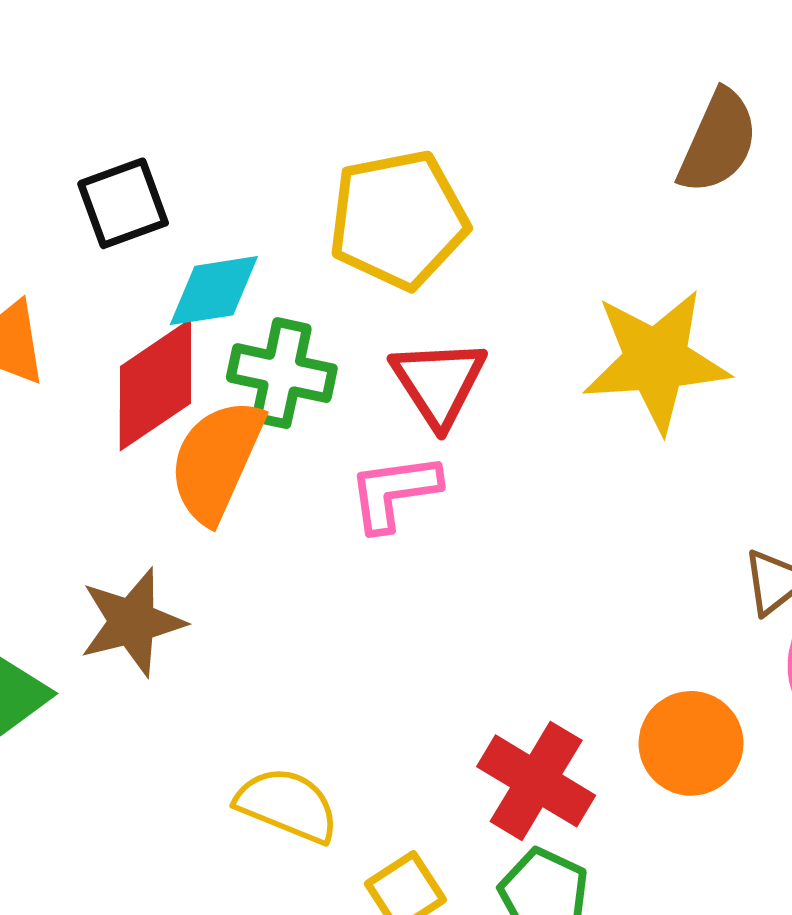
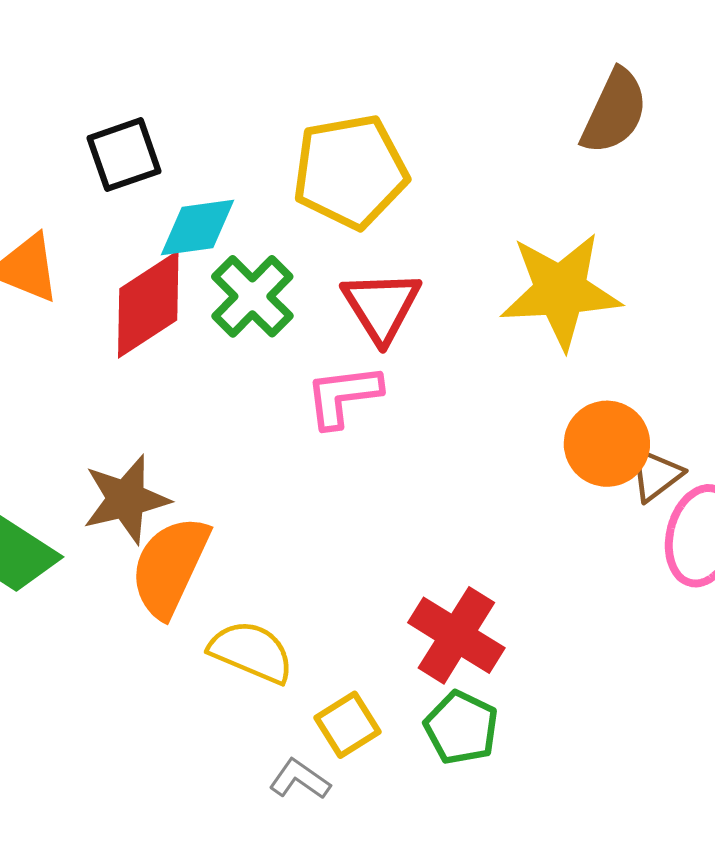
green cross: (282, 373) -> (252, 296), turned 32
orange semicircle: (216, 461) -> (170, 567), moved
orange circle: (691, 743) -> (607, 444), moved

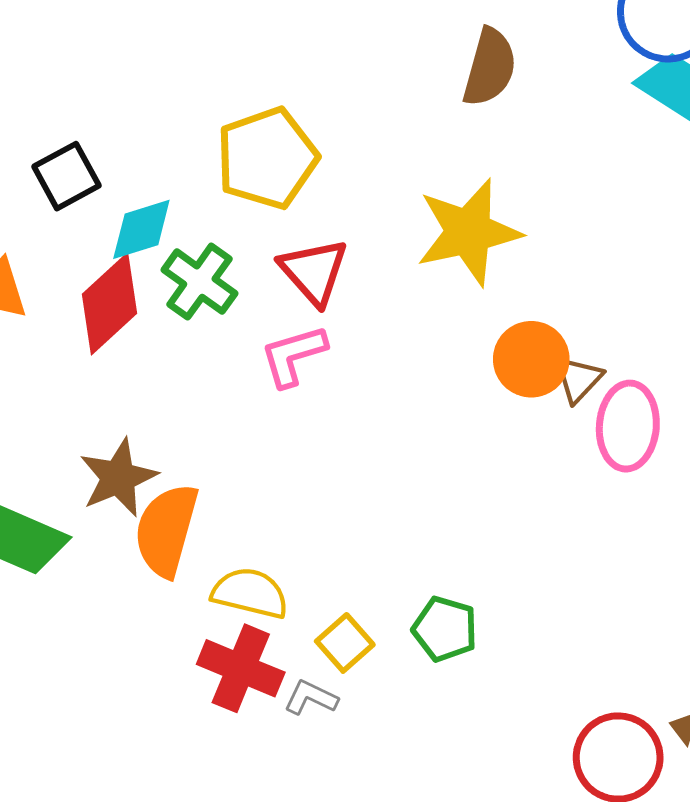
red cross: (456, 635) -> (241, 668), moved

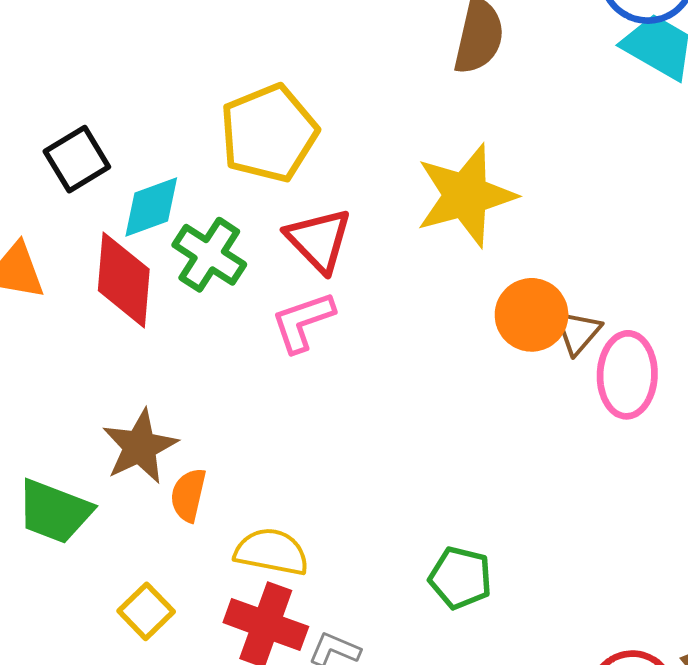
red diamond: (109, 304) -> (124, 280), turned -40
orange semicircle: (166, 530) -> (188, 495), size x0.6
yellow square: (345, 643) -> (146, 611), moved

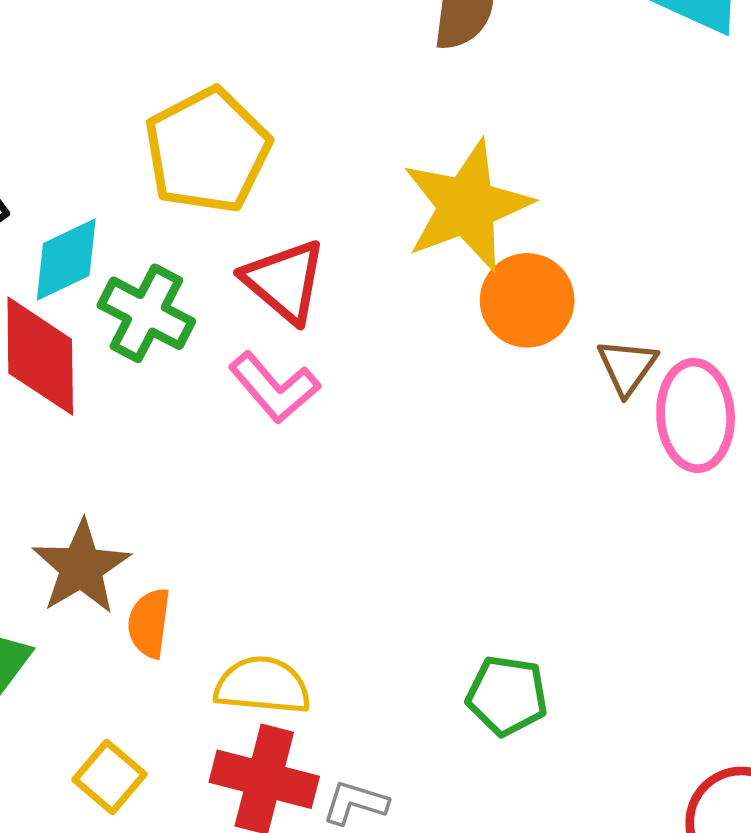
orange circle: (532, 315) -> (527, 300), moved
pink L-shape: (303, 322) -> (274, 387), turned -106

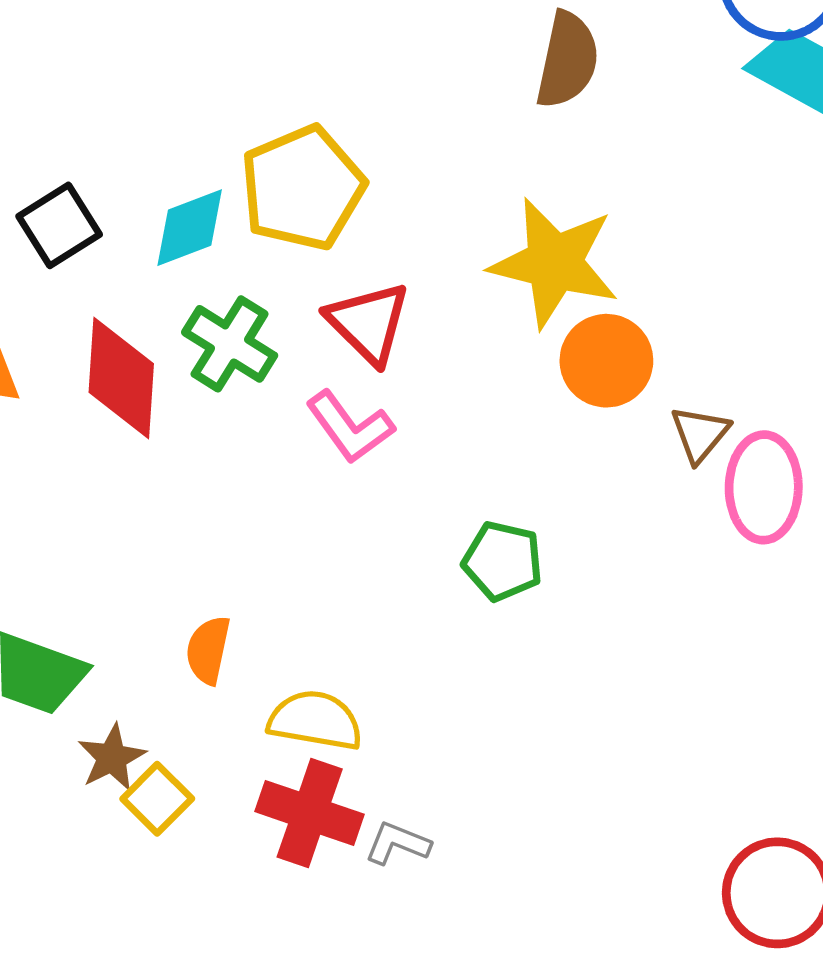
yellow star: (467, 206) -> (554, 263), turned 30
cyan diamond: (66, 259) -> (190, 228), moved
brown star: (81, 567) -> (112, 758), moved, size x0.7
green pentagon: (507, 696) -> (503, 561), moved

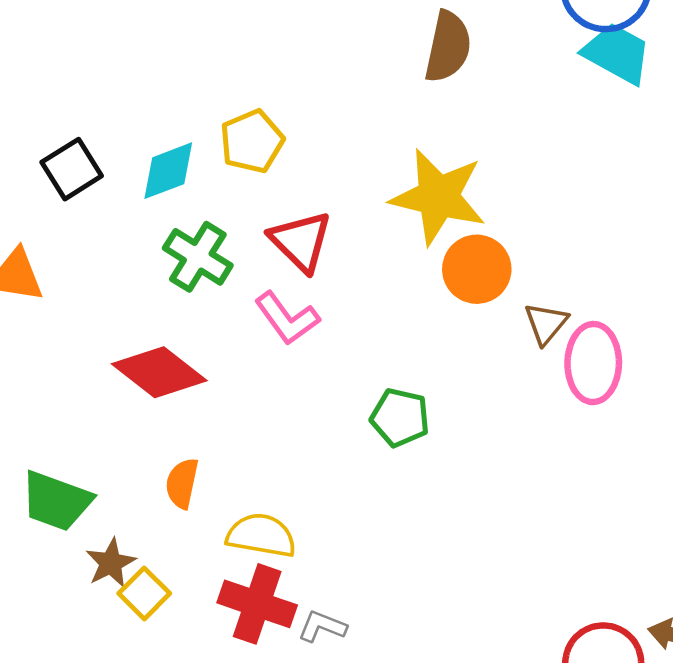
yellow pentagon: (302, 188) -> (252, 141), size x0.7
red diamond: (121, 378) -> (159, 372), moved, turned -56

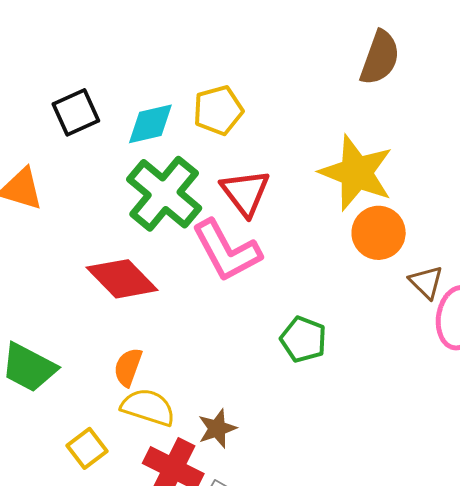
green cross: (198, 257) -> (164, 194), size x1.4
pink L-shape: (287, 318) -> (227, 251), size x1.4
brown triangle: (546, 324) -> (426, 282), turned -33
yellow semicircle: (261, 535) -> (148, 407), moved
brown star: (111, 563) -> (217, 428), moved

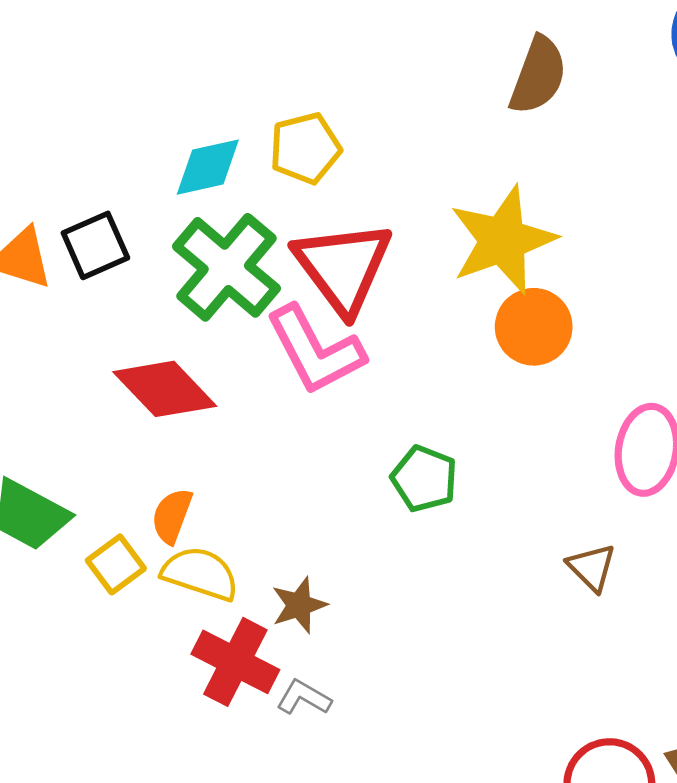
black square: (76, 112) -> (95, 245), moved
yellow star: (356, 173) -> (503, 240), turned 30
red triangle: (245, 193) -> (343, 267), size x1.4
brown triangle: (426, 282) -> (592, 567), moved
yellow square: (87, 448) -> (116, 564), moved

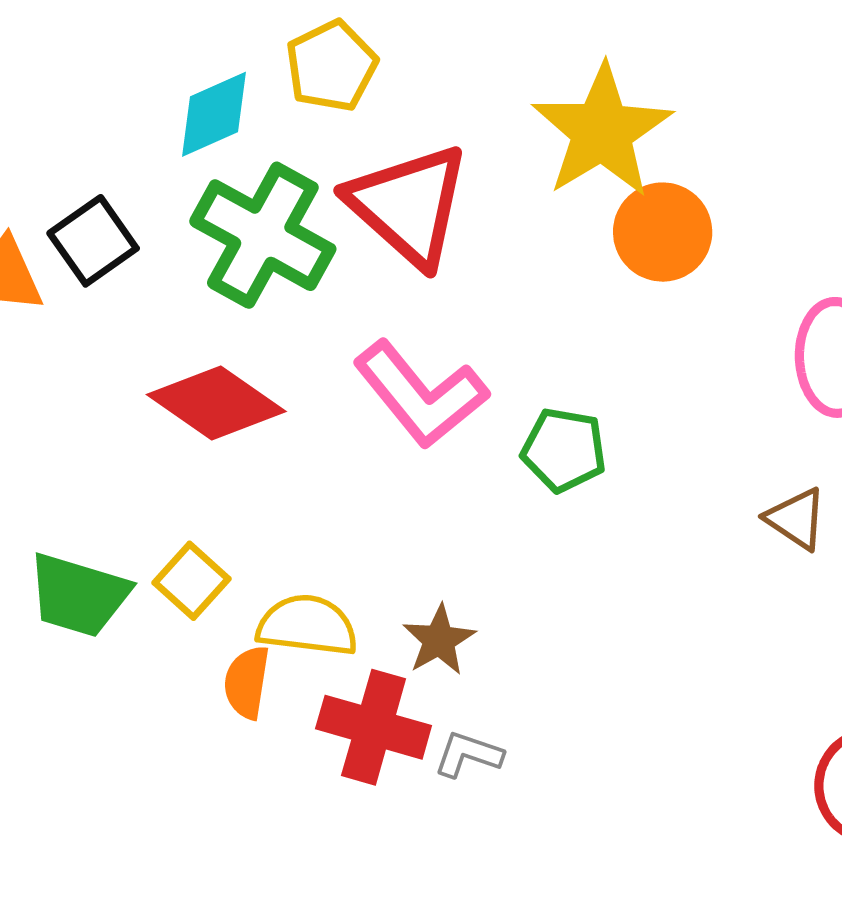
pink L-shape: (315, 350) -> (421, 394), moved
orange semicircle: (172, 516) -> (247, 682), moved
yellow square: (116, 564) -> (191, 581), moved

